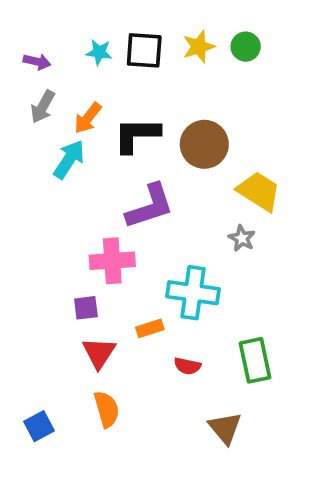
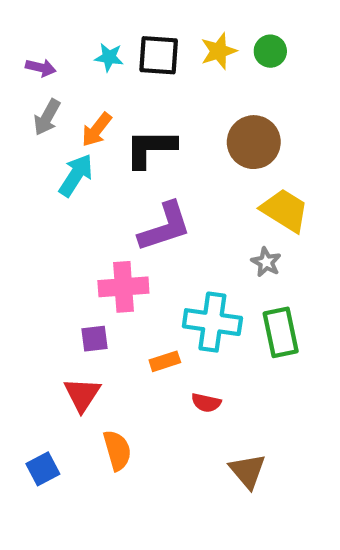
brown circle: (204, 144) -> (254, 142), moved
red triangle: (99, 353) -> (82, 394), moved
green rectangle: (255, 360) -> (281, 332), moved

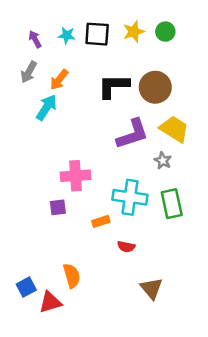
purple arrow: (41, 68) -> (35, 39), moved, turned -132
black L-shape: (150, 148) -> (113, 86), moved
purple L-shape: (165, 227) -> (132, 134), moved
red triangle: (82, 394) -> (50, 302), moved, turned 40

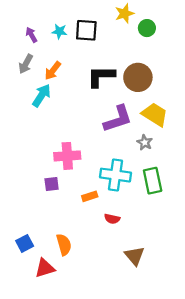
yellow star: (134, 32) -> (124, 13), moved
blue square: (26, 287) -> (25, 243), moved

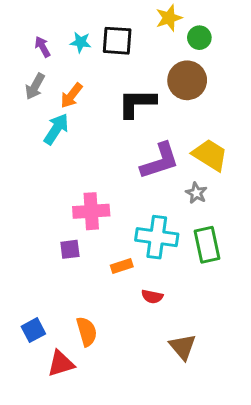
brown circle: (138, 77) -> (187, 80), moved

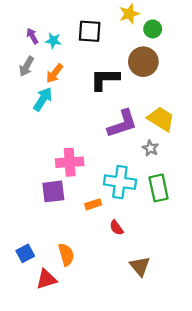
cyan star: (81, 42) -> (53, 41), moved
purple square: (70, 249) -> (53, 191), size x1.5
red semicircle: (152, 297) -> (116, 228), turned 42

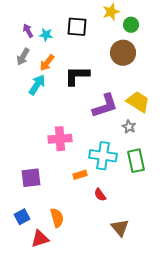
black L-shape: (105, 79) -> (77, 76), moved
purple square: (53, 191) -> (31, 178), moved

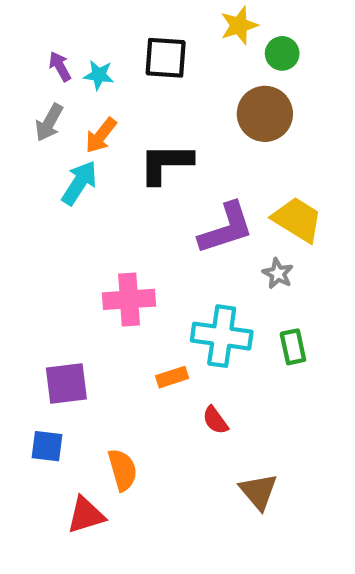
green rectangle: (136, 161) -> (293, 347), size x0.7
blue square: (22, 217) -> (47, 446), moved, turned 35

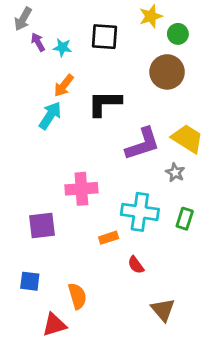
gray arrow: (49, 122) -> (23, 19), moved
green rectangle: (293, 347) -> (185, 219), turned 30
purple square: (66, 384) -> (42, 225), moved

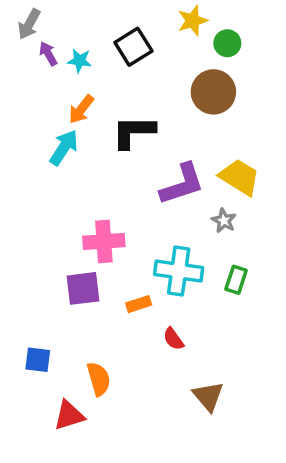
black square: (105, 37) -> (133, 47), turned -36
purple square: (42, 225) -> (83, 288), moved

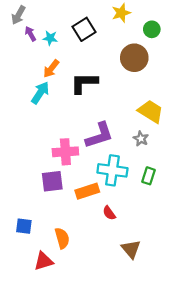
green circle: (227, 43) -> (152, 29), moved
purple L-shape: (182, 184) -> (99, 135), moved
orange rectangle: (139, 304) -> (87, 191), size x1.5

